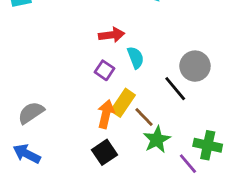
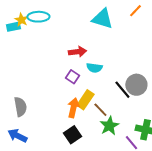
cyan semicircle: (136, 58) -> (94, 68), turned 119
gray circle: (195, 66) -> (136, 85), moved
gray semicircle: (31, 113) -> (20, 107), turned 114

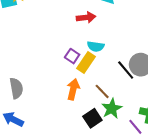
red arrow: (77, 52) -> (86, 17), moved
yellow rectangle: (85, 100) -> (86, 62), moved
black square: (72, 135) -> (92, 118), moved

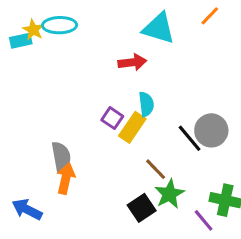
cyan semicircle: (96, 46) -> (146, 104), turned -105
gray semicircle: (16, 88) -> (61, 157), moved
orange arrow: (73, 89) -> (66, 178), moved

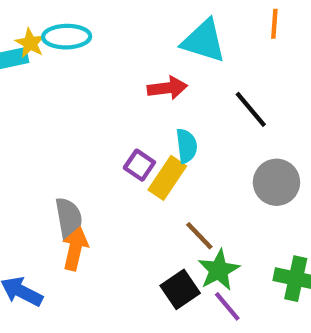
orange line: (210, 16) -> (274, 24), turned -40
black line: (190, 138) -> (251, 109), moved
purple line: (204, 220) -> (227, 306), moved

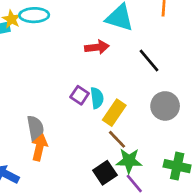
cyan semicircle: (187, 146) -> (97, 98), moved
yellow rectangle: (167, 178) -> (114, 113), moved
green star: (219, 270) -> (129, 161), turned 30

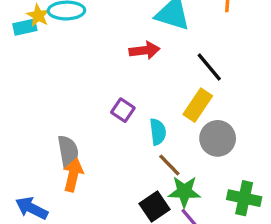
cyan semicircle: (97, 98) -> (158, 132), moved
gray circle: (165, 106) -> (218, 138), moved
yellow rectangle: (114, 113) -> (198, 105), moved

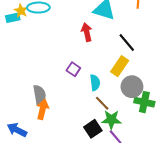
red arrow: (145, 50) -> (87, 32), turned -96
green cross: (244, 198) -> (144, 102), moved

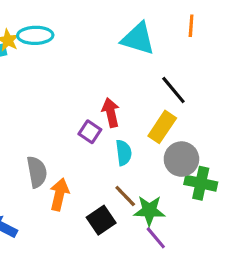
red arrow: (87, 32) -> (111, 112), moved
brown line: (102, 103) -> (125, 196), moved
orange arrow: (43, 109) -> (59, 194), moved
black square: (93, 129) -> (101, 220), moved

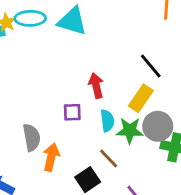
cyan triangle: (138, 39) -> (72, 21), moved
purple square: (90, 132) -> (72, 112), moved, turned -36
green star: (149, 211) -> (130, 131), moved

